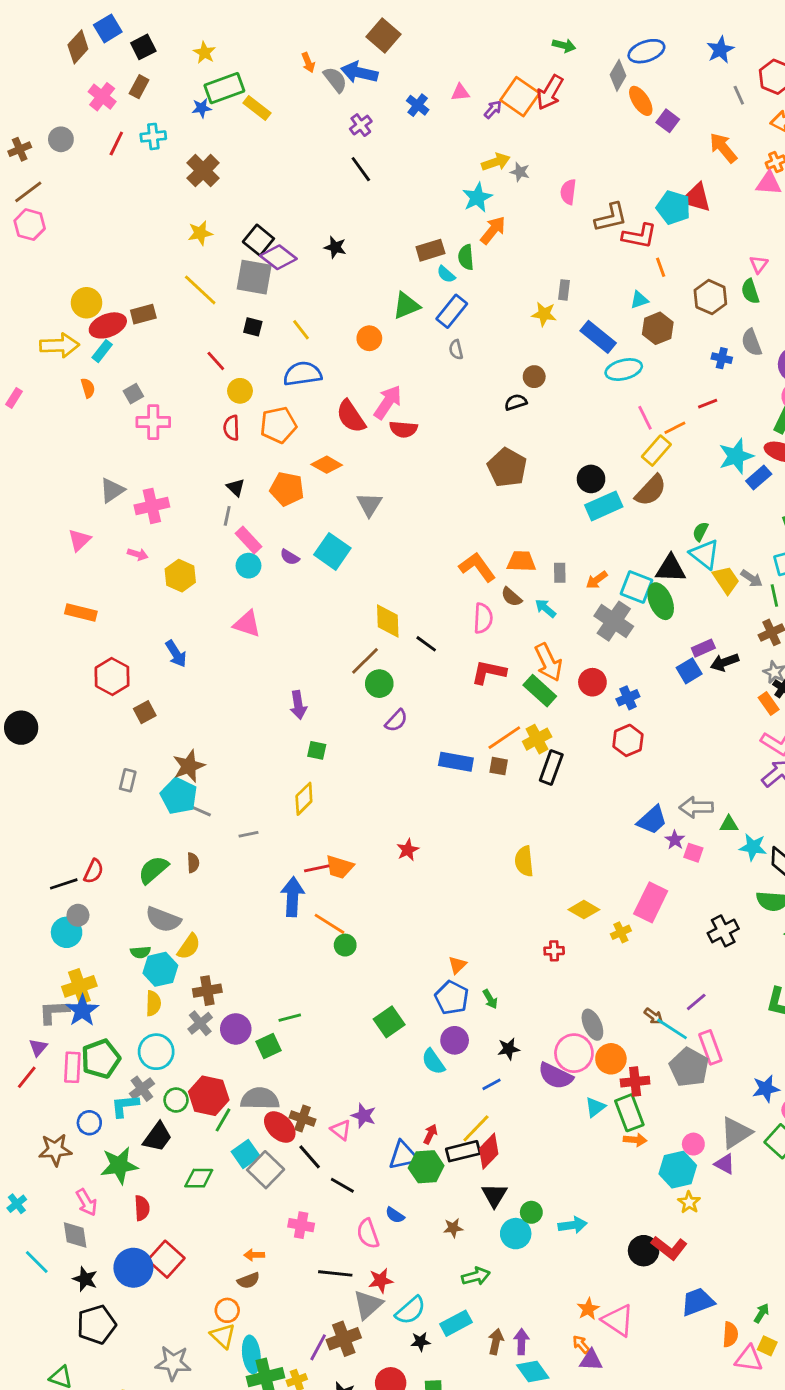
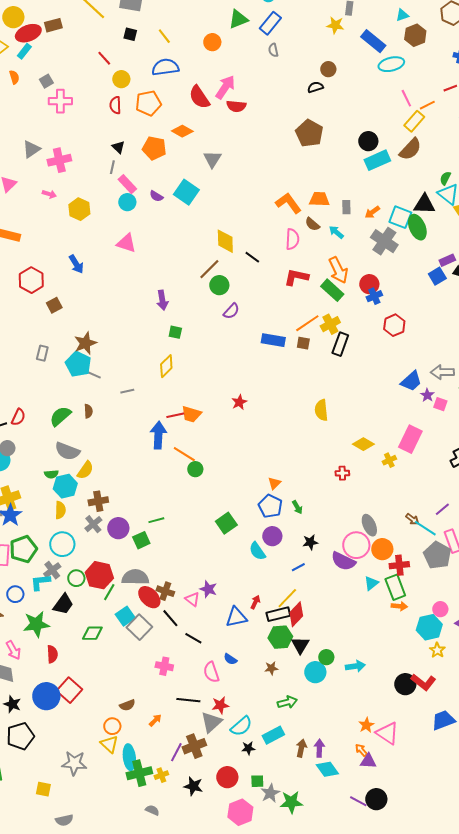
blue cross: (628, 698) -> (374, 296), moved
green hexagon: (426, 1167) -> (280, 637), moved
orange arrow: (254, 1255) -> (155, 720), moved, turned 136

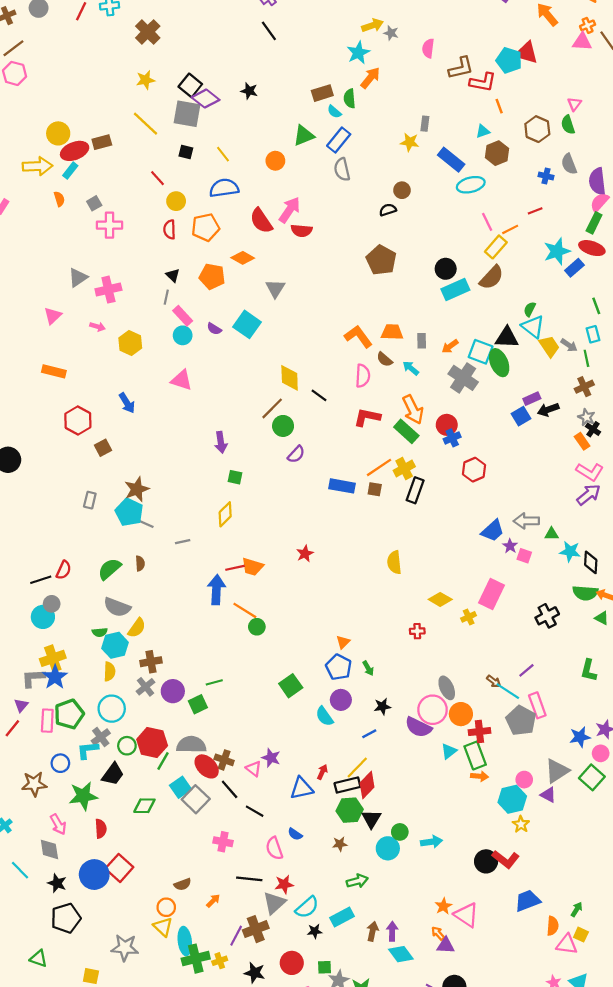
gray semicircle: (273, 50) -> (342, 169), size x1.5

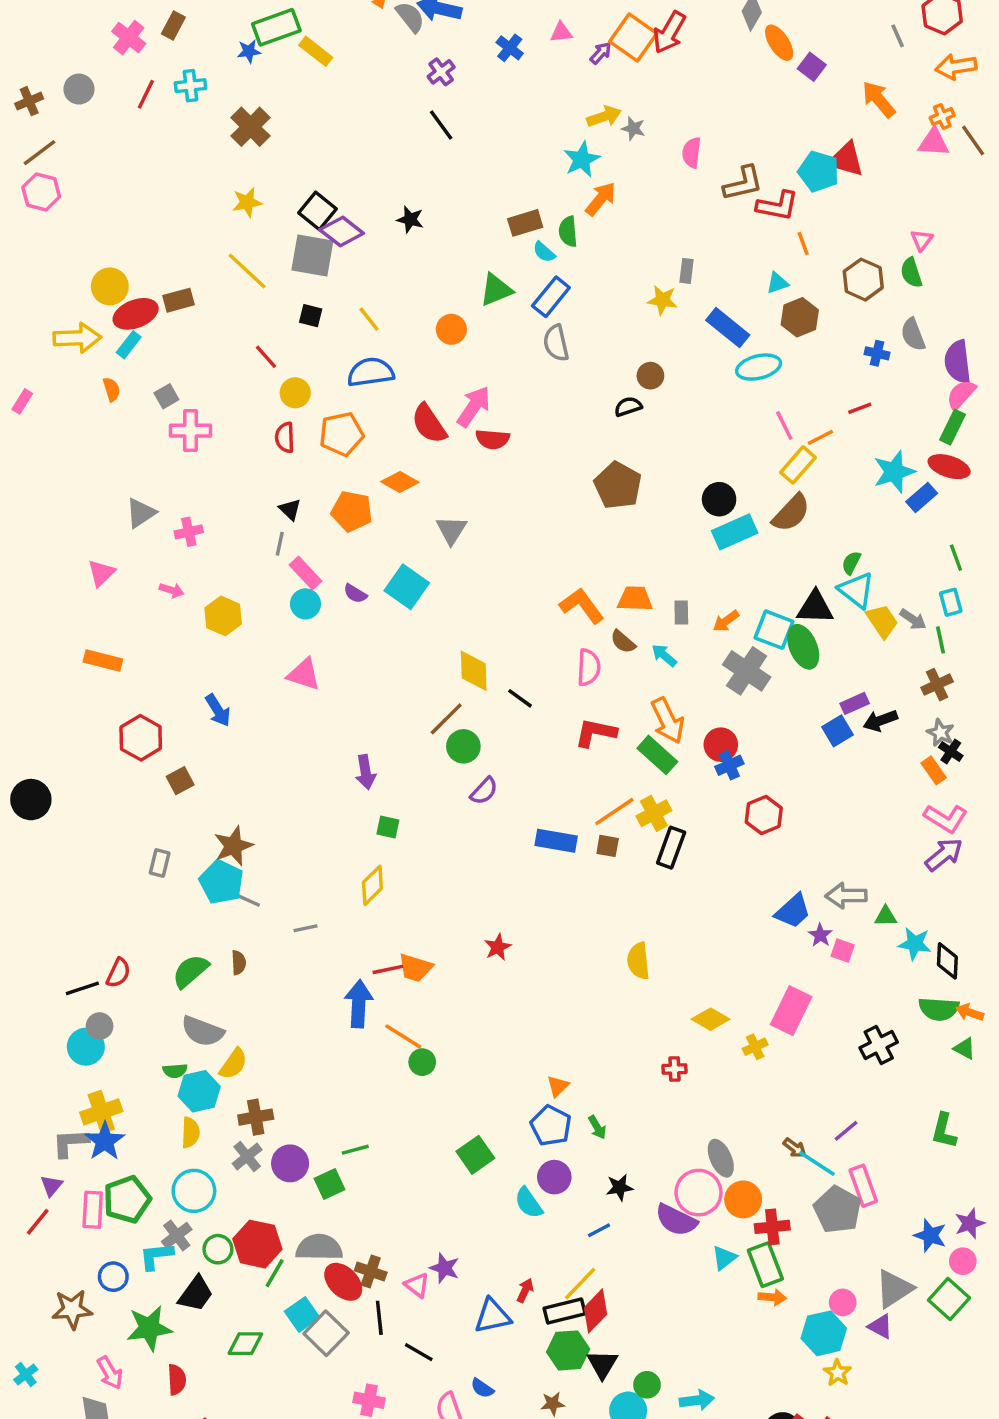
pink cross: (108, 290) -> (189, 532), size x0.7
blue star: (580, 737) -> (930, 1235), turned 30
black line: (230, 789) -> (379, 1318), turned 35

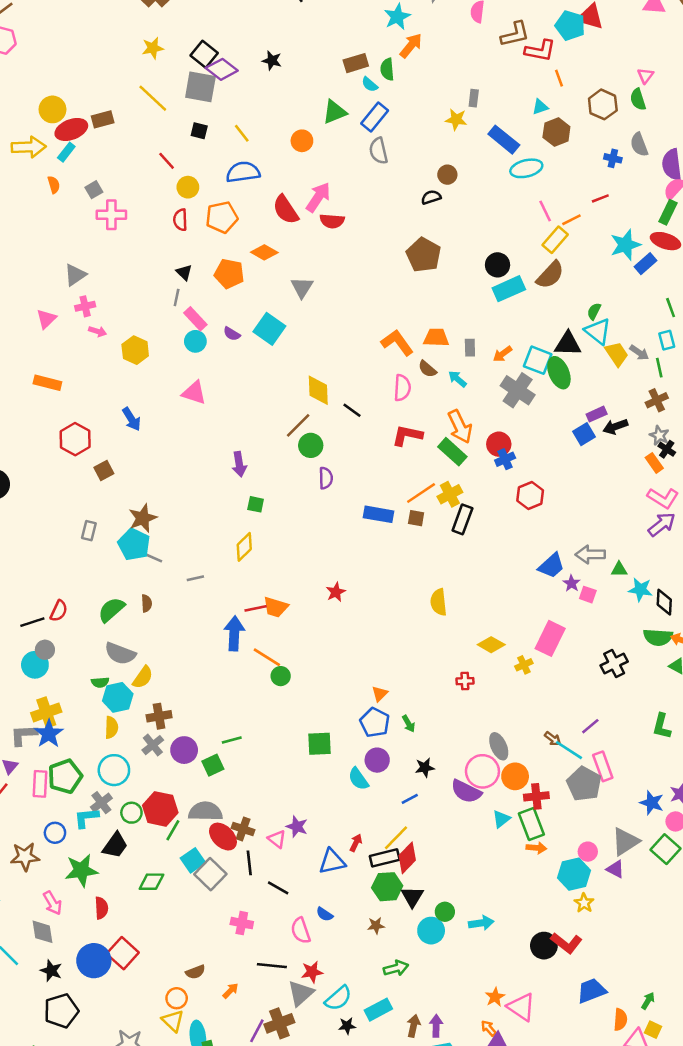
pink cross: (189, 532) -> (85, 306), moved
purple semicircle: (484, 791) -> (326, 478), turned -45
green square: (475, 1155) -> (319, 744), turned 32

